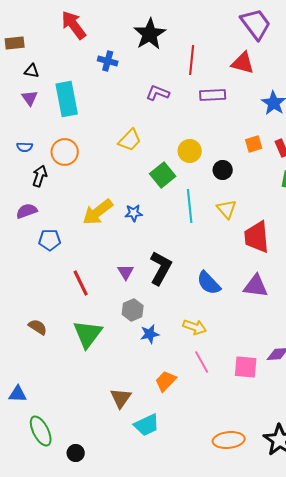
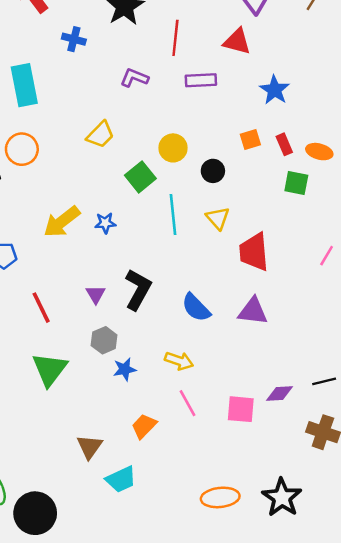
black circle: (76, 453) -> (35, 513), size x2.0

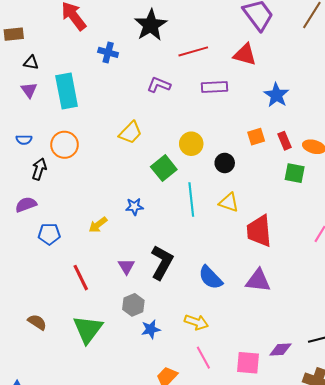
red line: (175, 38) -> (193, 51), turned 68
yellow triangle: (218, 218) -> (229, 203), turned -30
yellow arrow: (62, 222) -> (98, 225), moved, size x0.6

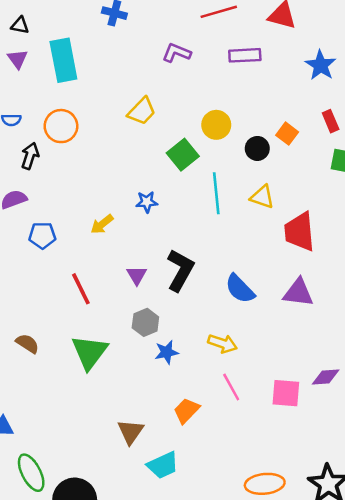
orange square: (256, 137) -> (287, 134), moved, turned -36

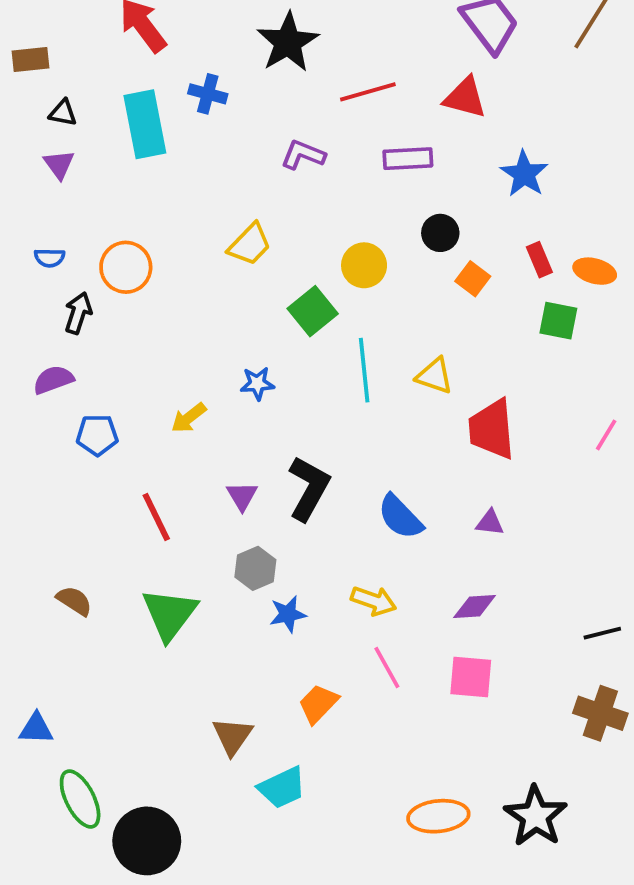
cyan rectangle: (63, 60) -> (145, 124), moved
black circle: (257, 148) -> (440, 233), moved
purple triangle: (298, 293) -> (490, 523), size x0.6
purple diamond: (326, 377) -> (475, 607), moved

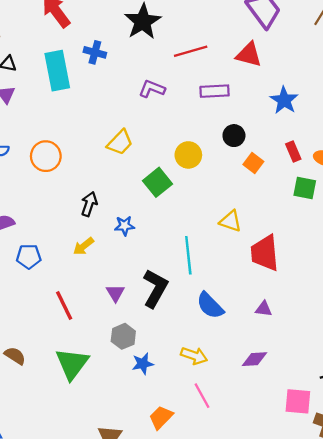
black arrow: (78, 313) -> (89, 204), moved
cyan line: (364, 370) -> (188, 255), moved
pink square: (471, 677) -> (298, 401), moved

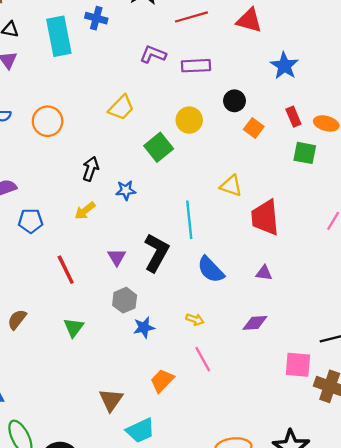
purple rectangle: (215, 91) -> (196, 66), moved
brown semicircle: (15, 356) -> (17, 319), turned -85
yellow arrow: (194, 356) -> (195, 319), size x0.7
green triangle: (72, 364) -> (74, 327), size x0.6

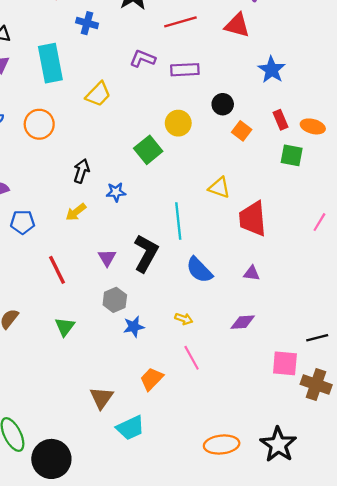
cyan rectangle: (59, 36) -> (50, 63), moved
yellow trapezoid: (121, 108) -> (98, 94), moved

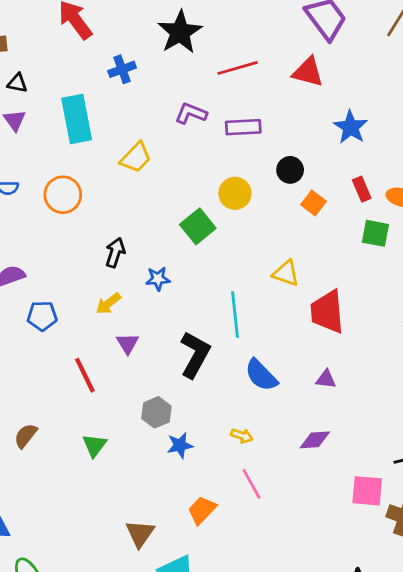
blue cross: (87, 23) -> (122, 69), turned -35
purple triangle: (107, 258) -> (128, 343), moved

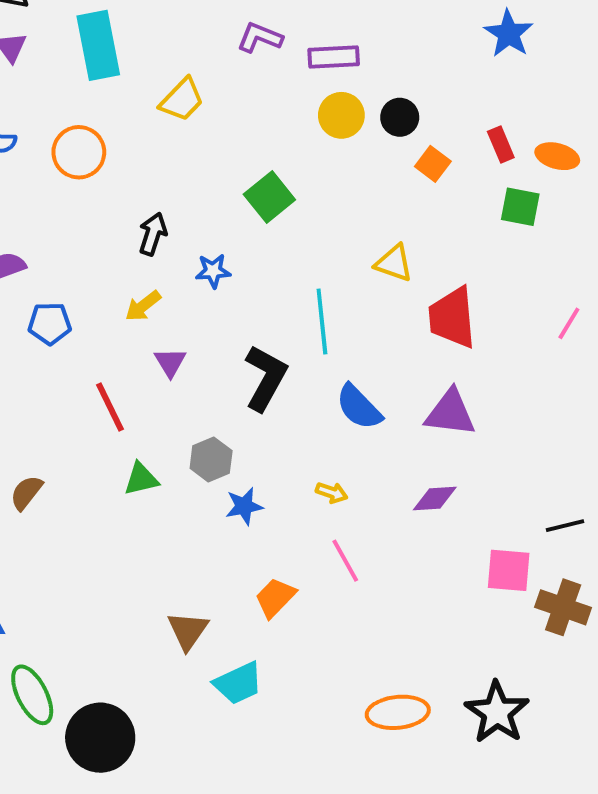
blue star: (351, 127) -> (509, 34), moved
yellow circle: (235, 193) -> (341, 115), moved
purple triangle: (326, 379) -> (450, 413), size x1.8
green triangle: (94, 445) -> (141, 479), moved, turned 40

